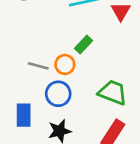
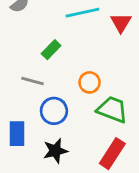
green rectangle: (83, 45) -> (51, 50), moved
orange circle: (65, 64) -> (90, 82), moved

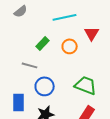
red triangle: (121, 23) -> (92, 33), moved
orange circle: (90, 82) -> (70, 46), moved

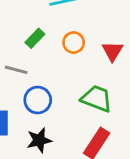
red triangle: (92, 33) -> (112, 51), moved

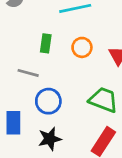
green rectangle: (35, 38) -> (46, 43), turned -36

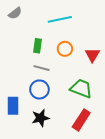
gray line: (28, 73) -> (42, 68), moved

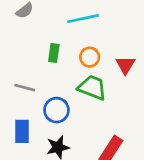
gray line: (42, 68) -> (25, 88), moved
green trapezoid: (81, 88) -> (92, 88), moved

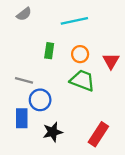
blue circle: (56, 110) -> (40, 100), moved

